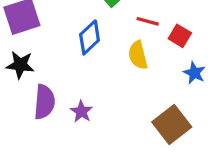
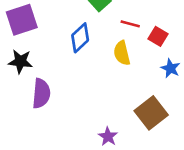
purple star: (81, 112) -> (108, 137), moved

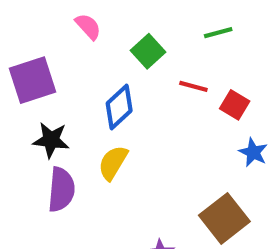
yellow semicircle: (122, 53) -> (113, 163), moved, turned 45
black star: (20, 61) -> (51, 140), moved

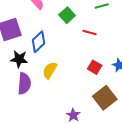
red square: (235, 105) -> (95, 67), moved
blue diamond: (119, 107) -> (39, 42), moved

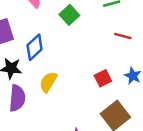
red line: (90, 33) -> (123, 36), moved
red square: (95, 67) -> (103, 78), turned 32

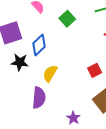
purple semicircle: (17, 98) -> (39, 98), moved

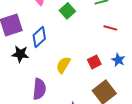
yellow semicircle: (50, 73) -> (63, 65), moved

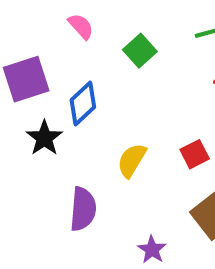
black star: (20, 54) -> (44, 138), turned 30

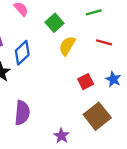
yellow semicircle: (132, 160) -> (67, 46), moved

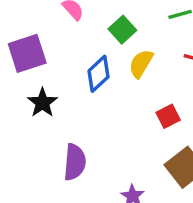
blue diamond: (22, 53) -> (99, 74), moved

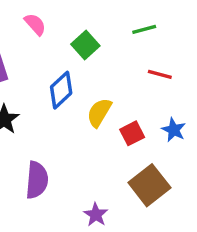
yellow semicircle: (141, 64) -> (99, 113), moved

